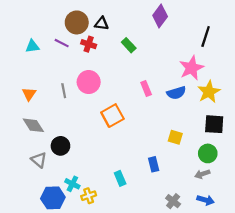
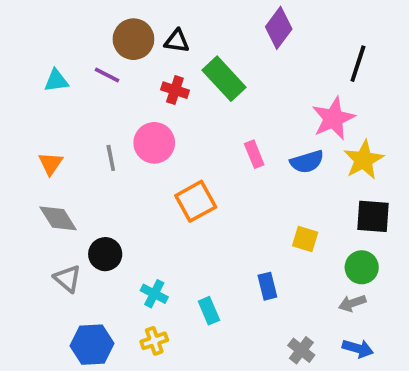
red cross: (89, 44) -> (175, 90), moved
green rectangle: (129, 45) -> (224, 79), size x1.6
cyan cross: (72, 184) -> (154, 294), moved

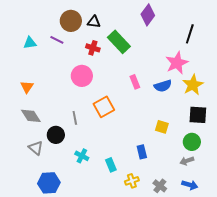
gray line: (111, 158) -> (75, 118), moved
yellow cross: (154, 341) -> (132, 181), moved

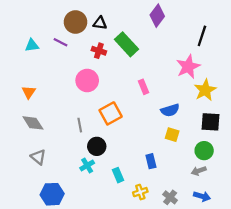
blue semicircle: (163, 86) -> (170, 110), moved
black circle: (56, 135) -> (97, 146), moved
cyan cross: (82, 156) -> (87, 165), turned 32

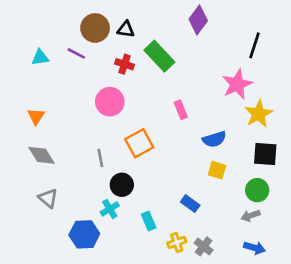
blue rectangle: (151, 161) -> (190, 204), turned -40
blue hexagon: (52, 194) -> (84, 234), moved
gray cross: (170, 197) -> (204, 246), moved

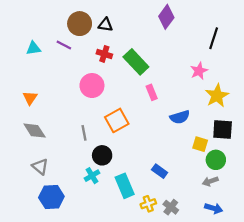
green rectangle: (159, 56) -> (136, 62), moved
pink star: (237, 84) -> (199, 71), size x0.7
yellow square: (217, 170) -> (200, 144), moved
cyan rectangle: (149, 221) -> (125, 186), size x1.5
blue hexagon: (84, 234) -> (51, 197), moved

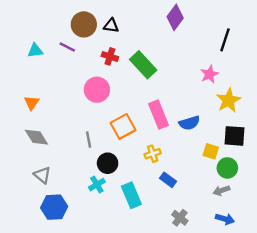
pink rectangle: (152, 92) -> (159, 115), moved, size x1.6
yellow cross: (148, 204) -> (153, 154), moved

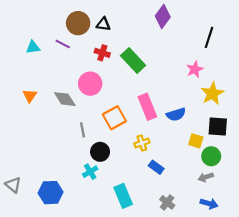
gray diamond: (36, 137) -> (65, 99), moved
gray triangle: (42, 175) -> (13, 185), moved
cyan rectangle: (131, 195) -> (123, 196), moved

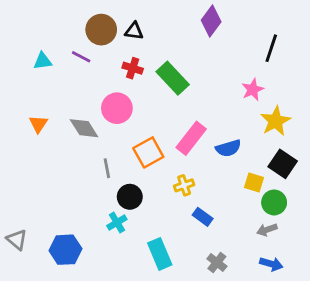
pink rectangle: (147, 107) -> (191, 138), turned 60
black square: (218, 127) -> (283, 164), turned 30

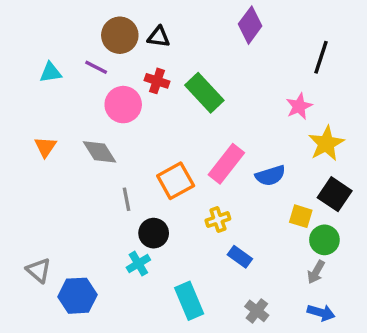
pink circle: (117, 108) -> (123, 105), moved
gray arrow: (267, 230) -> (316, 272), turned -42
gray triangle: (17, 240) -> (39, 270), moved

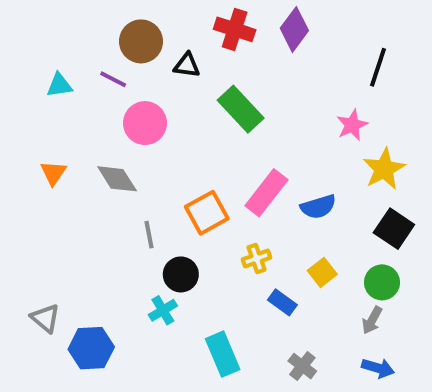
black triangle: (159, 37) -> (187, 65), moved
red cross: (157, 81) -> (235, 29), moved, size x1.4
yellow square: (301, 216) -> (322, 272), moved, turned 35

